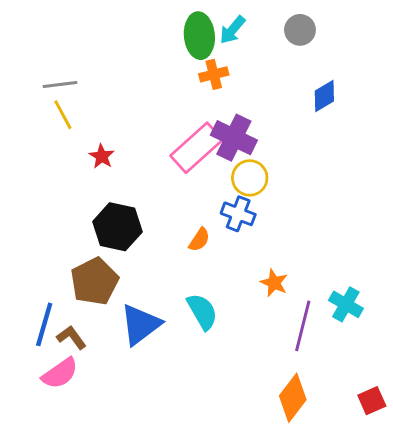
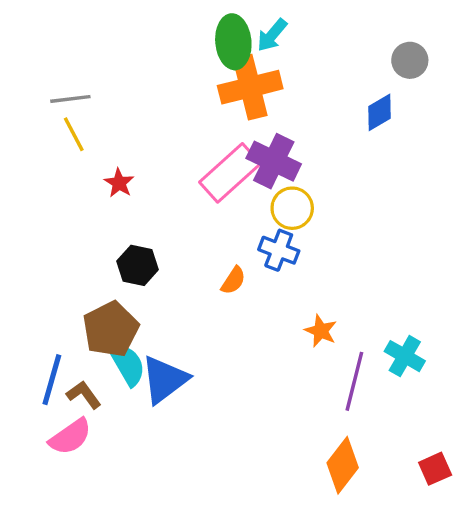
gray circle: (300, 30) -> (410, 60), moved
orange cross: (214, 74) -> (250, 87), size x1.8
black hexagon: (117, 227) -> (138, 265), size x0.7
cyan semicircle: (202, 312) -> (127, 364), moved

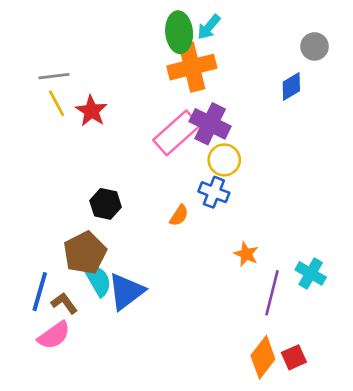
red star: (119, 183) -> (91, 111), moved, size x1.4
red square: (435, 469) -> (294, 357), moved

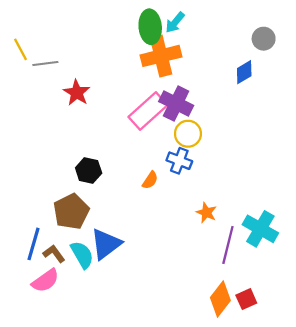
yellow line: (57, 103) -> (21, 49), moved
cyan cross: (311, 273) -> (260, 229), size x1.4
cyan semicircle: (98, 280) -> (82, 255), moved

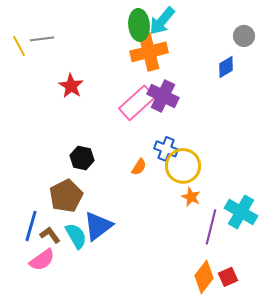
cyan arrow: (175, 22) -> (162, 21), size x1.4
gray line: (45, 63) -> (42, 39), moved
yellow circle: (188, 134) -> (183, 166), moved, size x1.4

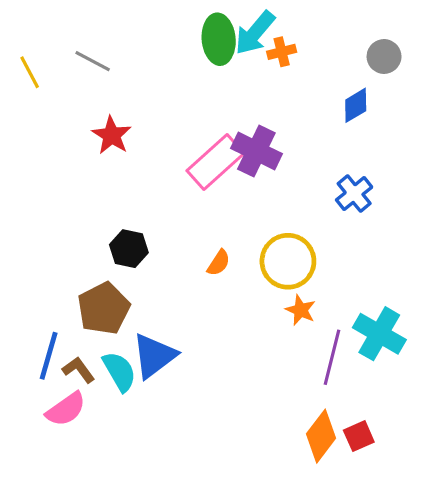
gray line: (42, 39) -> (93, 61), moved, turned 35
orange cross: (149, 52) -> (282, 52), moved, size x0.5
blue cross: (166, 149) -> (354, 194), moved, turned 30

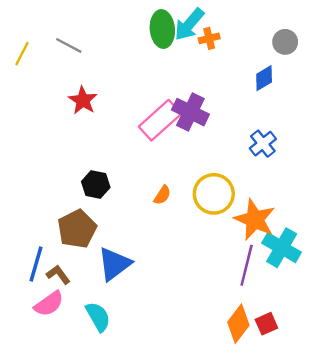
yellow line: (30, 72) -> (22, 54), turned 55
orange star: (301, 310) -> (255, 220), moved, size x1.8
cyan semicircle: (119, 371) -> (98, 317), moved

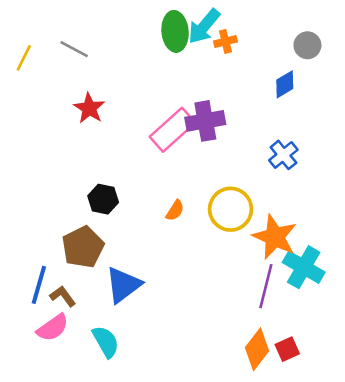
purple cross: (190, 112) -> (205, 121), turned -36

